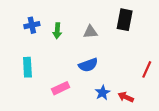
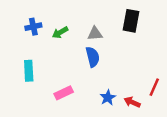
green arrow: (57, 31) -> (60, 32), turned 56
blue semicircle: (88, 65) -> (93, 57), moved, turned -84
red line: (147, 69) -> (154, 87), moved

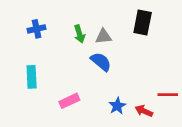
green arrow: (60, 32) -> (79, 34), moved, turned -77
blue semicircle: (93, 57) -> (101, 62), turned -36
red line: (154, 87) -> (168, 95), turned 66

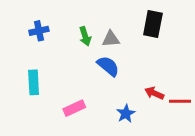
red arrow: (144, 111) -> (154, 93), moved

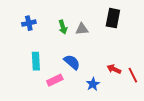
blue semicircle: (108, 66) -> (72, 62), moved
cyan rectangle: (34, 82) -> (36, 61), moved
red line: (180, 101) -> (133, 75), turned 63

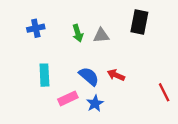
red arrow: (114, 69) -> (116, 75), moved
blue star: (93, 84) -> (95, 103), moved

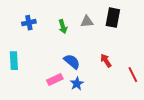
gray triangle: (101, 36) -> (87, 22), moved
cyan rectangle: (44, 75) -> (14, 61), moved
red arrow: (116, 75) -> (106, 61), moved, turned 32

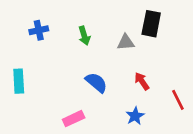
gray triangle: (87, 22) -> (126, 42), moved
pink rectangle: (55, 80) -> (74, 119), moved
blue star: (77, 84) -> (135, 116), moved

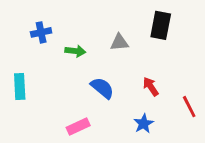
green arrow: (84, 36) -> (75, 51), moved, turned -66
gray triangle: (126, 42) -> (119, 42), moved

